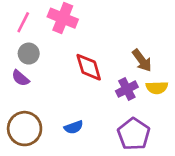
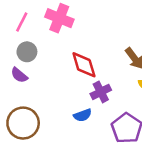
purple cross: (127, 89) -> (101, 92), moved
blue semicircle: (74, 127) -> (83, 115), moved

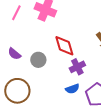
gray circle: (27, 52) -> (38, 60), moved
blue semicircle: (83, 115) -> (72, 89), moved

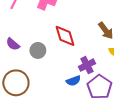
purple cross: (77, 67) -> (87, 65), moved

